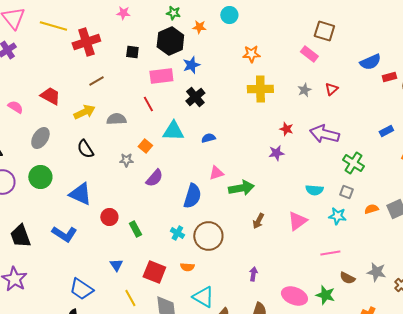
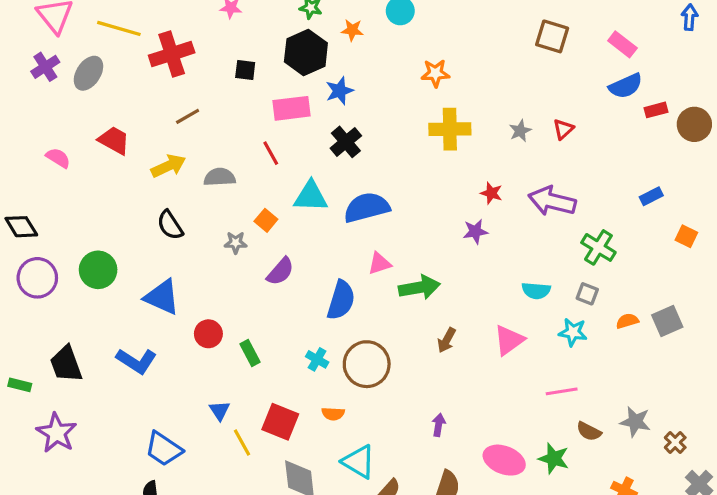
pink rectangle: (309, 54) -> (622, 44), moved
gray ellipse: (40, 138) -> (88, 73), moved
blue semicircle: (208, 138) -> (367, 207), size x2.0
yellow line: (130, 298) -> (242, 442), moved

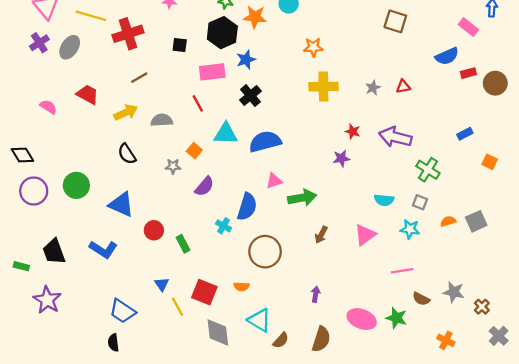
orange star: (352, 30) -> (255, 17), size x1.5
pink rectangle: (622, 44) -> (468, 27), moved
red triangle: (563, 129) -> (403, 87), turned 32
cyan cross: (317, 359) -> (223, 226), moved

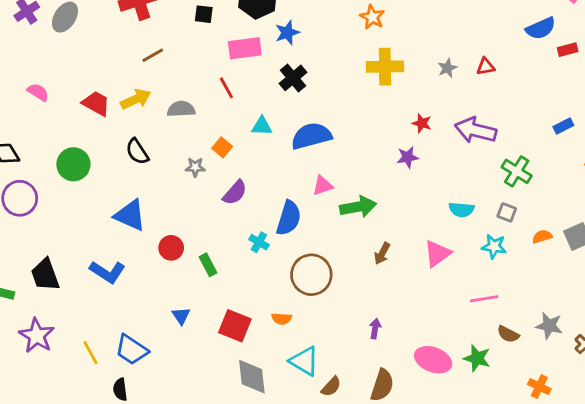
orange star: (313, 47) -> (372, 17), turned 30
red trapezoid: (88, 94) -> (96, 103), moved
cyan triangle: (226, 134) -> (262, 126), size x0.7
green circle: (76, 185) -> (73, 164), moved
yellow line: (177, 307) -> (90, 353), moved

